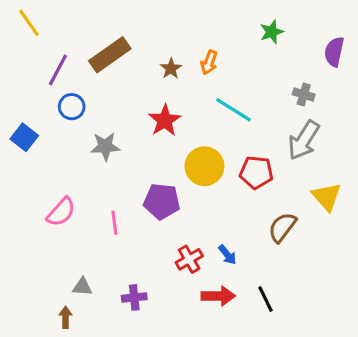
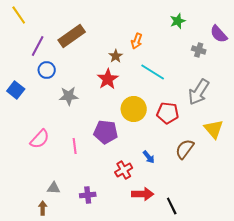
purple semicircle: (334, 52) -> (219, 34), turned -54
brown star: (171, 69) -> (116, 56), moved
gray cross: (304, 94) -> (199, 50), moved
blue arrow: (227, 255) -> (149, 157), moved
black line: (266, 299) -> (172, 206), moved

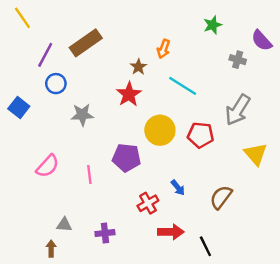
brown semicircle: (185, 149) -> (221, 197), moved

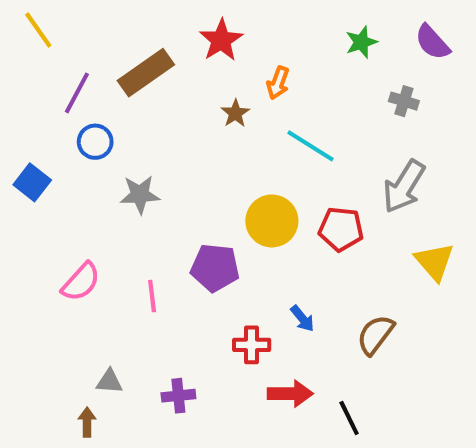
purple semicircle: (262, 41) -> (432, 42), moved
red star: (129, 94) -> (221, 40), moved
red cross: (148, 203) -> (252, 345), turned 30

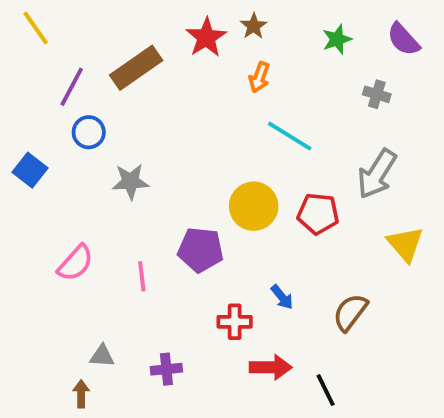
brown star: (235, 113) -> (254, 26), moved

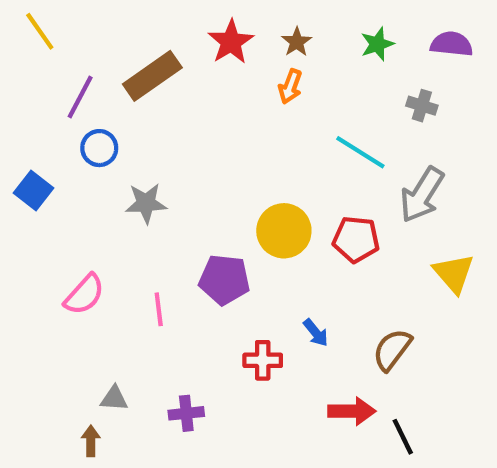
brown star: (254, 26) -> (297, 42), moved
purple semicircle: (403, 39) -> (452, 44), turned 138
cyan line: (290, 136) -> (360, 152), moved
red arrow: (271, 367) -> (352, 411), moved
black line: (326, 390) -> (403, 437), moved

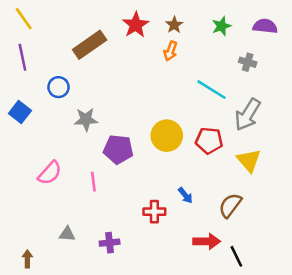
purple line: (80, 97) -> (22, 57), moved, turned -40
yellow triangle: (454, 273) -> (249, 161), moved
purple pentagon: (224, 280) -> (118, 149), moved
brown arrow: (91, 441) -> (27, 259), moved

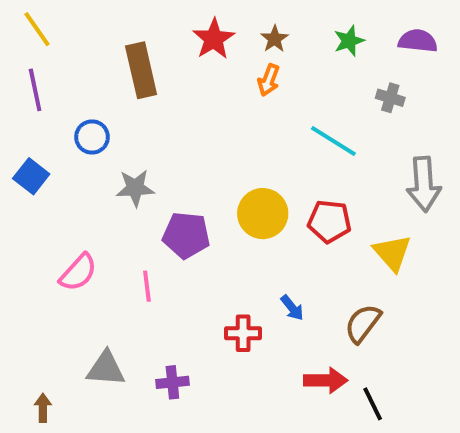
brown rectangle: (90, 45) -> (141, 70), turned -68
gray arrow: (248, 114) -> (424, 184), moved, turned -36
gray triangle: (67, 234) -> (106, 369), size x1.5

